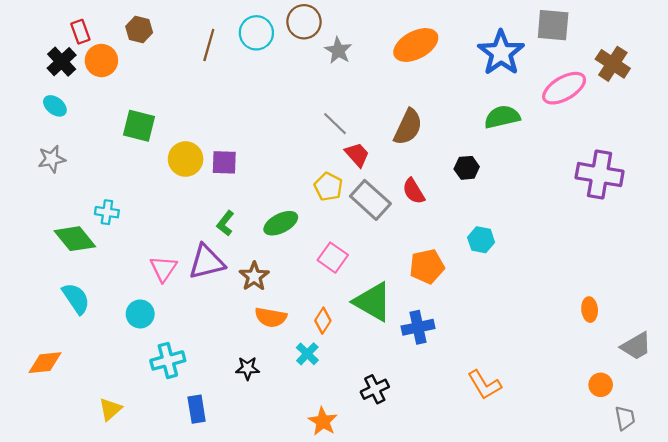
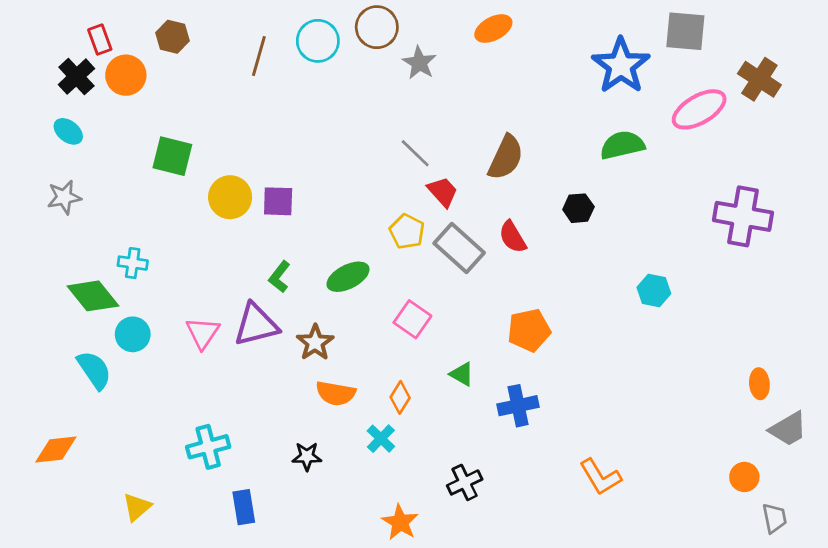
orange ellipse: (416, 45) -> (493, 29), moved, size x0.7
cyan hexagon: (481, 240) -> (654, 290), moved
green triangle: (373, 302) -> (462, 374), size x0.5
orange ellipse: (590, 310) -> (759, 384), moved
cyan circle: (140, 314) -> (133, 334), moved

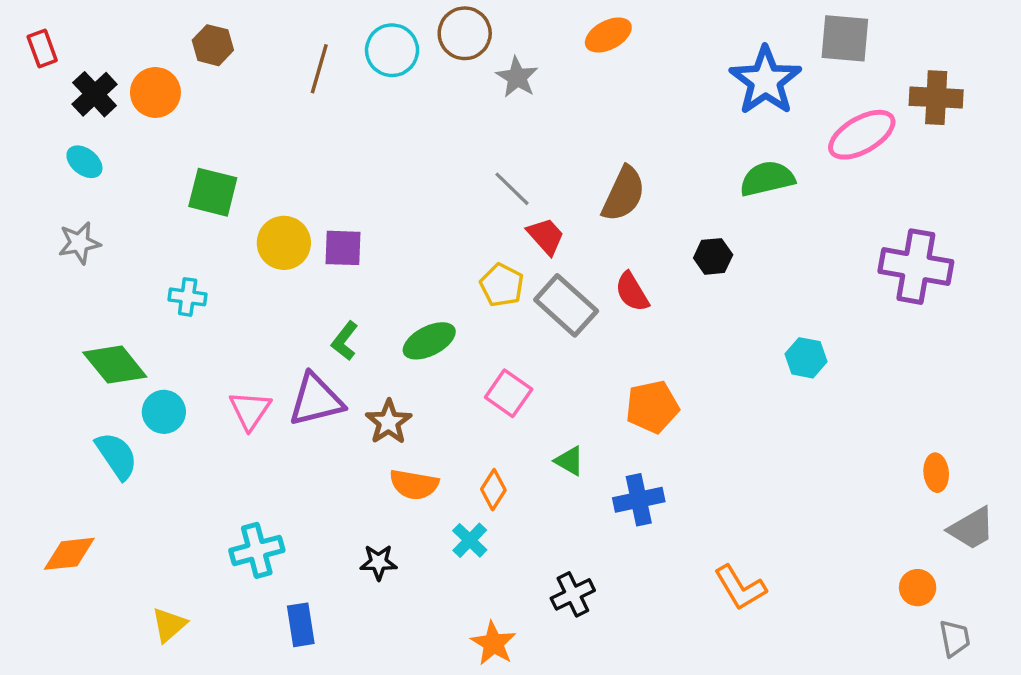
red rectangle: (100, 39) -> (42, 49), moved
brown cross: (759, 79) -> (936, 98), turned -30
cyan cross: (133, 263) -> (188, 297), moved

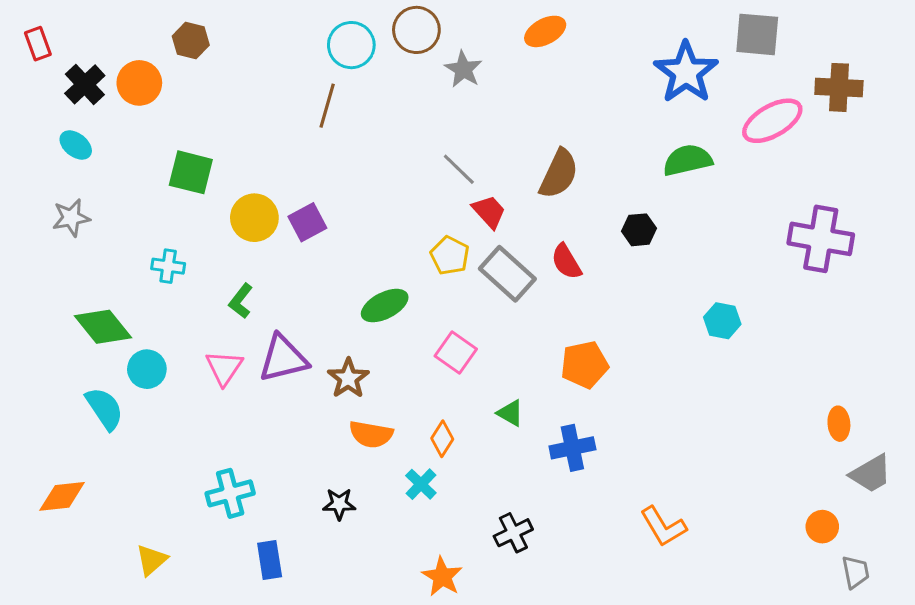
brown line: (319, 69) -> (327, 106), moved
purple square: (343, 248) -> (307, 222), turned -30
green L-shape: (345, 341) -> (241, 301), moved

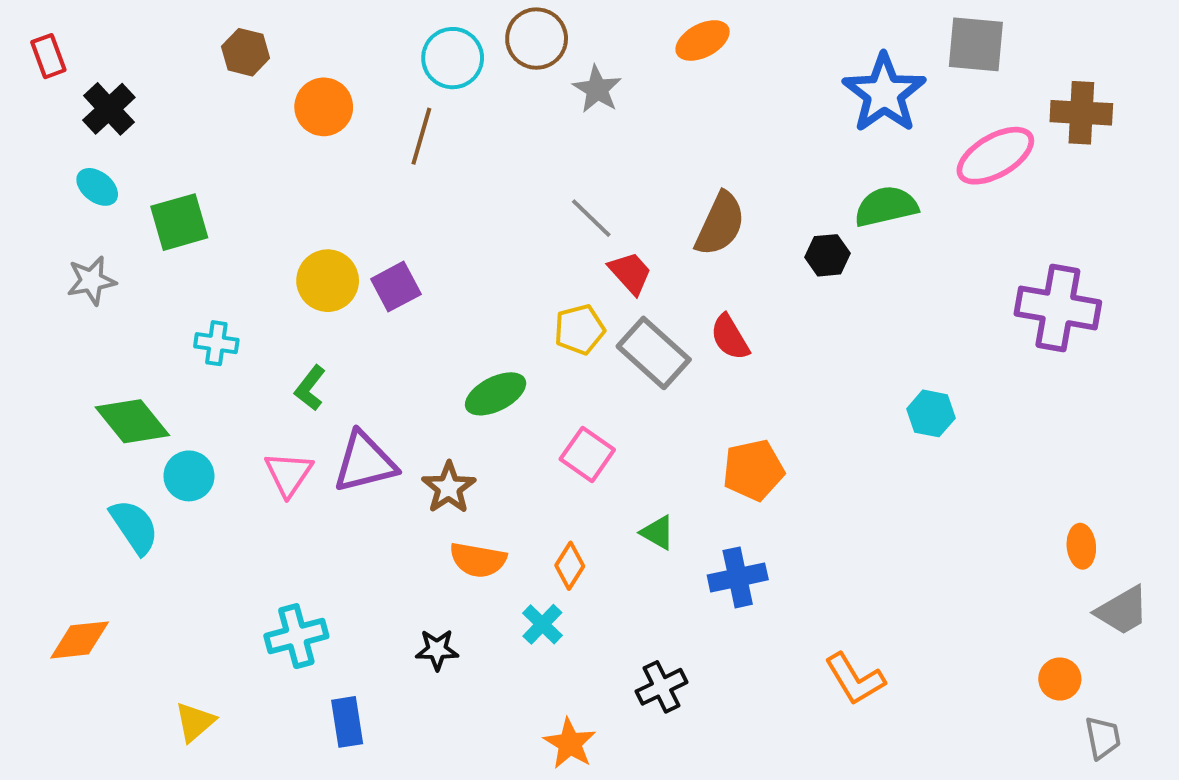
orange circle: (139, 83) -> (324, 107), moved
green square: (191, 172) -> (179, 222), moved, turned -30
black hexagon: (639, 230) -> (827, 255), moved
yellow pentagon: (450, 256) -> (580, 329), turned 30

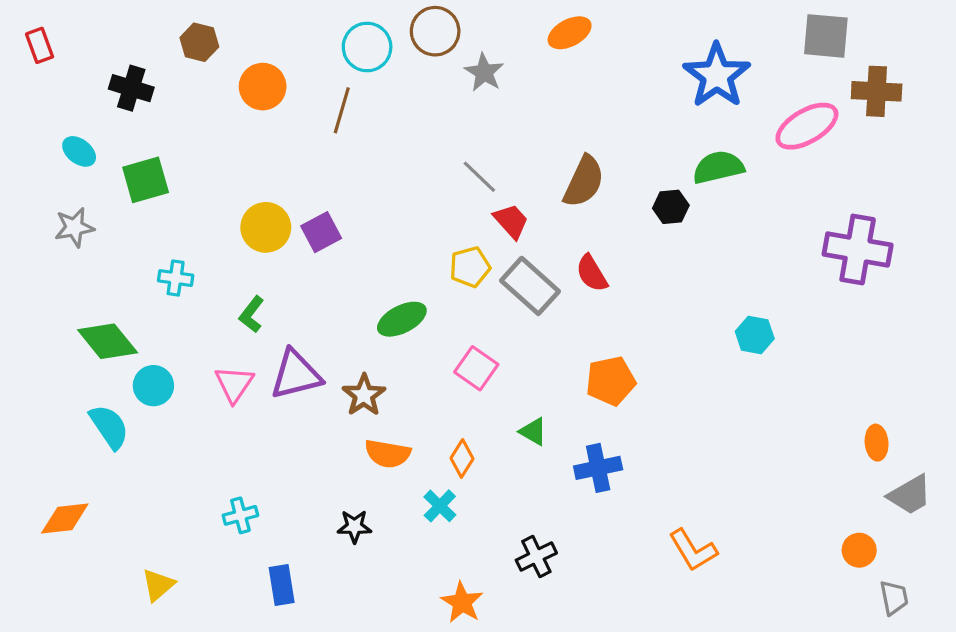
gray square: (976, 44) -> (826, 36), moved
black cross: (109, 109) -> (131, 88), moved, turned -30
cyan cross: (296, 636) -> (240, 515), size x0.7

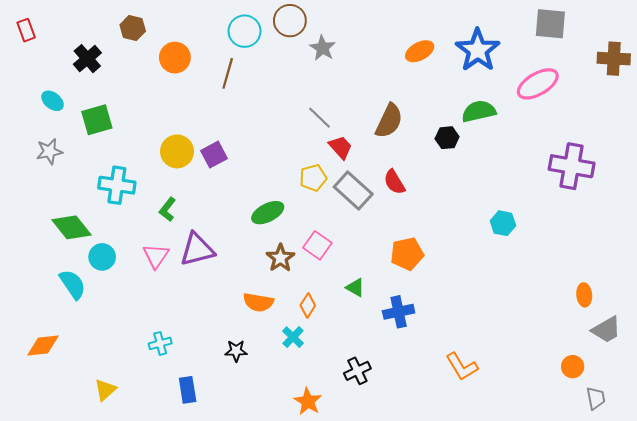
orange ellipse: (570, 33) -> (420, 51), moved
black cross: (131, 88) -> (87, 59), turned 32
brown cross: (877, 91) -> (614, 59), moved
cyan cross: (176, 278) -> (117, 185), size x1.6
brown star: (364, 395) -> (280, 258), moved

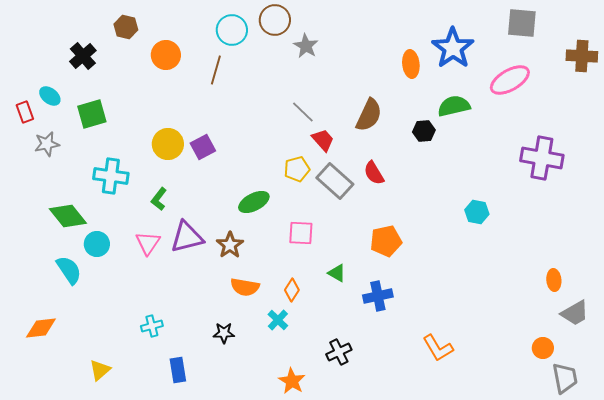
red rectangle: (26, 30) -> (25, 112), moved
orange ellipse: (420, 51) -> (411, 64), moved, turned -68
pink square: (317, 245) -> (301, 233), turned -32
brown star: (280, 258) -> (230, 245), moved
gray trapezoid: (596, 398) -> (565, 378), size x1.4

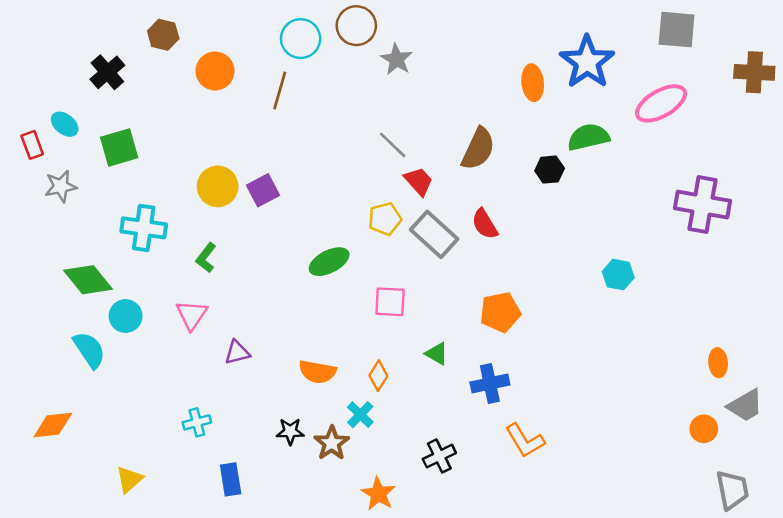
purple triangle: (187, 237) -> (237, 352), moved, size x0.6
brown star: (230, 245) -> (332, 443), moved
orange L-shape: (438, 348) -> (525, 441), moved
orange circle: (543, 348) -> (704, 429), moved

